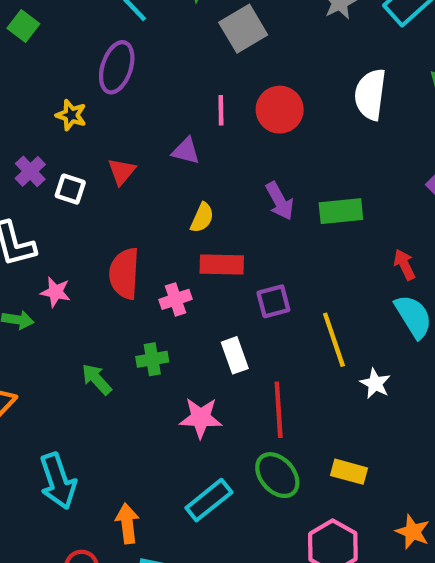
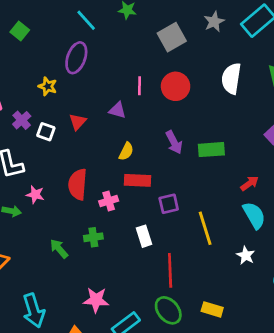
gray square: (243, 29) -> (172, 37), moved
red arrow: (404, 265) -> (249, 183), turned 78
white star: (375, 383) -> (246, 255), moved
pink star: (201, 418) -> (96, 300), moved

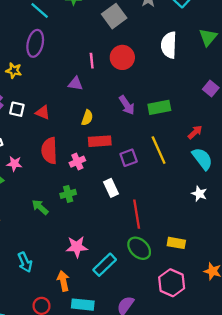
red triangle: (78, 122) -> (43, 112), moved, turned -42
yellow line: (205, 228) -> (159, 150), moved
cyan arrow: (34, 311) -> (25, 262), size x0.7

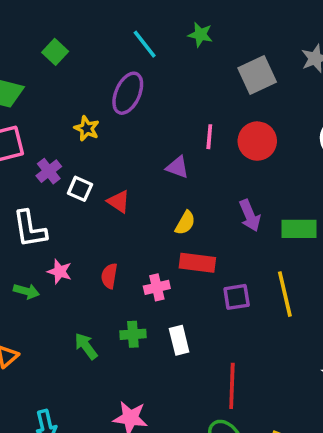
red semicircle: (49, 151) -> (109, 276), moved, size x0.6
white rectangle: (111, 188) -> (179, 340), moved

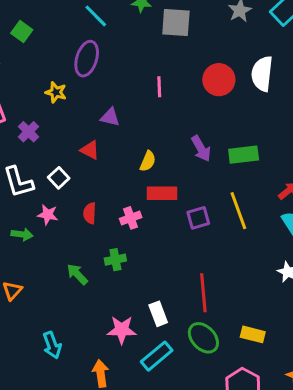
gray square: (257, 75) -> (176, 22), moved, turned 36
red circle: (257, 141) -> (219, 80), moved
purple triangle: (177, 167) -> (110, 117), moved
white square: (80, 189) -> (59, 178), moved, turned 30
white rectangle: (179, 340) -> (158, 314), moved

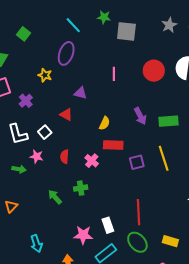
pink cross: (131, 218) -> (92, 161), turned -32

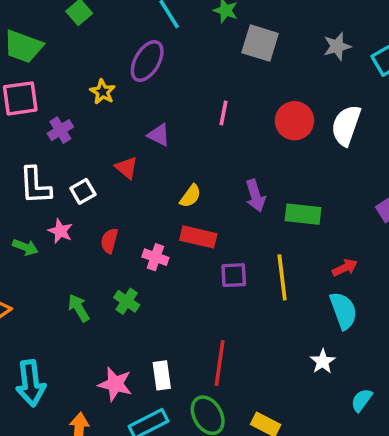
pink cross: (92, 161) -> (155, 257), turned -32
green cross: (81, 188) -> (127, 301), turned 32
cyan arrow: (36, 244) -> (31, 383), size x1.4

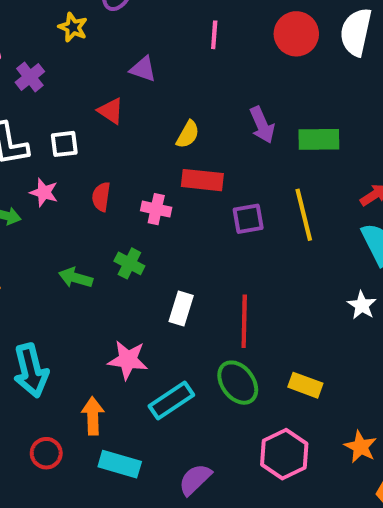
white square: (83, 191) -> (64, 144), turned 30
green arrow: (79, 308) -> (76, 278), turned -36
white rectangle: (162, 375) -> (181, 309), moved, turned 32

